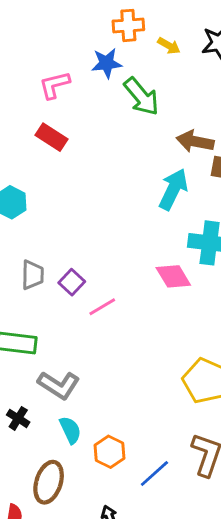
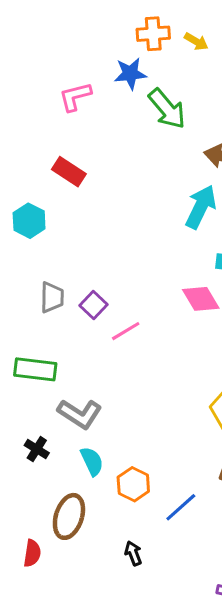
yellow arrow: (169, 46) -> (196, 41), moved
red rectangle: (51, 137) -> (69, 172), moved

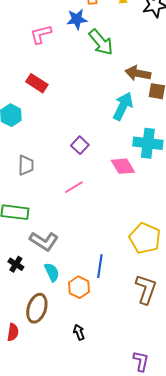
purple square: (93, 305) -> (80, 145), moved
blue line: (181, 507) -> (100, 266), moved, turned -40

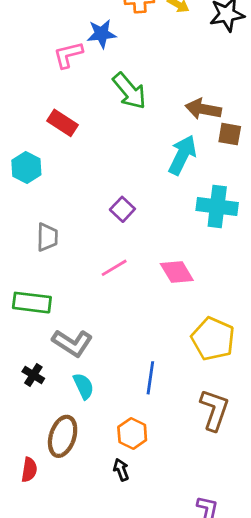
blue star: (77, 19) -> (102, 34), moved
green arrow: (101, 42) -> (129, 91), moved
pink diamond: (123, 166) -> (177, 272), moved
orange hexagon: (79, 287) -> (132, 433), moved

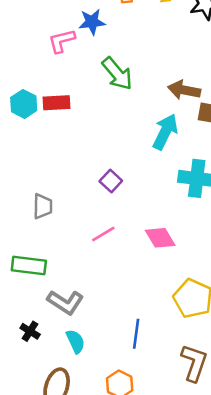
red rectangle: (63, 123) -> (57, 103), turned -36
cyan hexagon: (26, 168) -> (24, 104), moved

